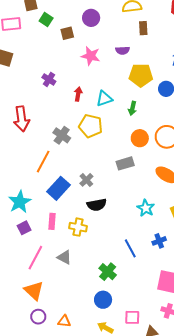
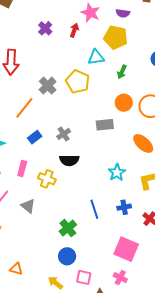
yellow pentagon: (141, 75) -> (116, 37), moved
red arrow: (78, 94) -> (74, 30), moved
blue rectangle: (58, 188) -> (35, 137), size x0.6
blue circle: (103, 300) -> (67, 256), moved

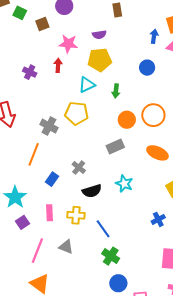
cyan star: (117, 172) -> (124, 184), moved
blue line: (94, 209) -> (103, 229), moved

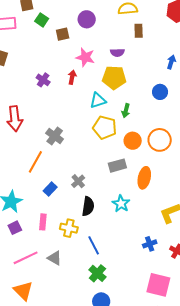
yellow pentagon: (77, 113) -> (105, 127), moved
orange ellipse: (157, 153) -> (144, 178), moved, turned 70
black semicircle: (92, 191) -> (88, 206), turned -72
pink line: (37, 251) -> (26, 258), turned 35

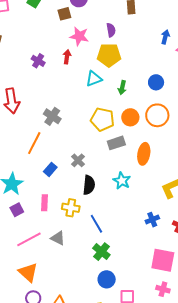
brown square: (63, 34) -> (64, 14), moved
purple semicircle: (117, 53) -> (111, 30), turned -96
blue circle: (160, 92) -> (156, 82), moved
yellow pentagon: (105, 127) -> (102, 119), moved

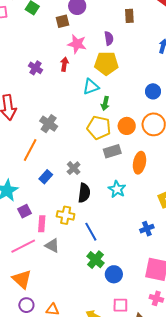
green arrow: (122, 88) -> (105, 103), moved
pink rectangle: (45, 203) -> (42, 224), moved
purple square: (17, 210) -> (24, 211), moved
blue circle: (107, 279) -> (114, 274), moved

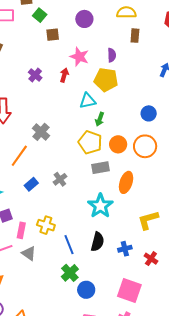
brown square: (63, 21) -> (53, 35), moved
cyan star: (117, 189) -> (100, 206), size x1.4
black semicircle: (84, 193) -> (97, 242), moved

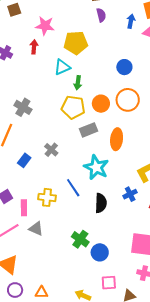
purple semicircle: (112, 55) -> (101, 15), moved
blue line: (69, 245) -> (73, 188), moved
blue cross: (125, 249) -> (130, 194), moved

